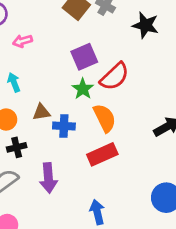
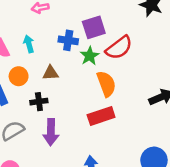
blue cross: (64, 126) -> (68, 40), moved
black cross: (17, 147) -> (39, 102), moved

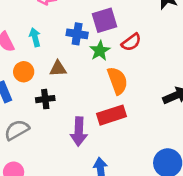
red semicircle: (119, 48) -> (131, 42), size x0.7
purple arrow: (51, 132) -> (79, 131), moved

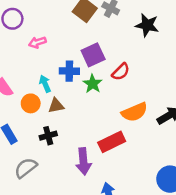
cyan arrow: (35, 37) -> (45, 84), moved
orange circle: (24, 72) -> (31, 103), moved
orange semicircle: (117, 81) -> (134, 112), moved, turned 95

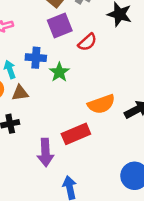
purple square: (93, 55) -> (60, 25), moved
red semicircle: (121, 72) -> (87, 42), moved

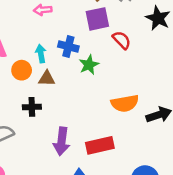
red semicircle: (87, 42) -> (122, 40), turned -102
red rectangle: (76, 134) -> (100, 145), moved

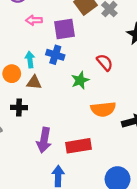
purple square: (97, 19) -> (65, 29), moved
red semicircle: (122, 40) -> (105, 62), moved
green star: (89, 65) -> (80, 80), moved

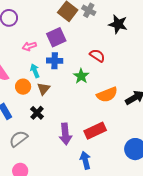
pink arrow: (34, 20) -> (29, 46), moved
brown triangle: (34, 82) -> (44, 89), turned -40
black cross: (19, 107) -> (37, 113), turned -32

